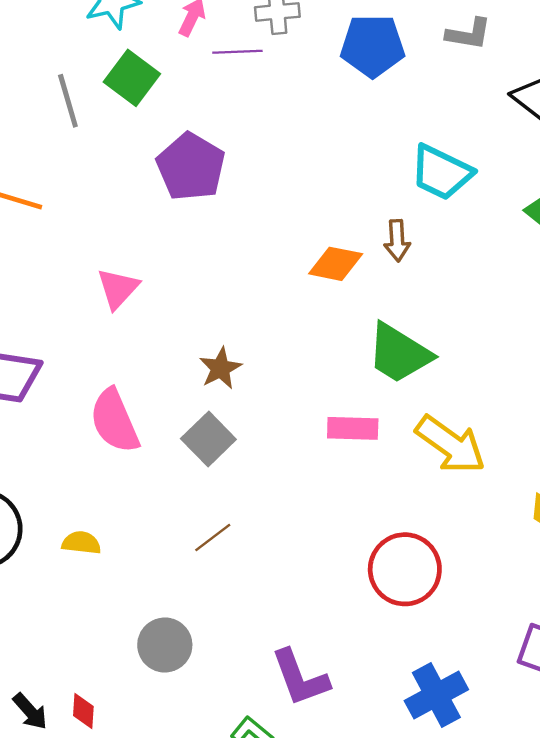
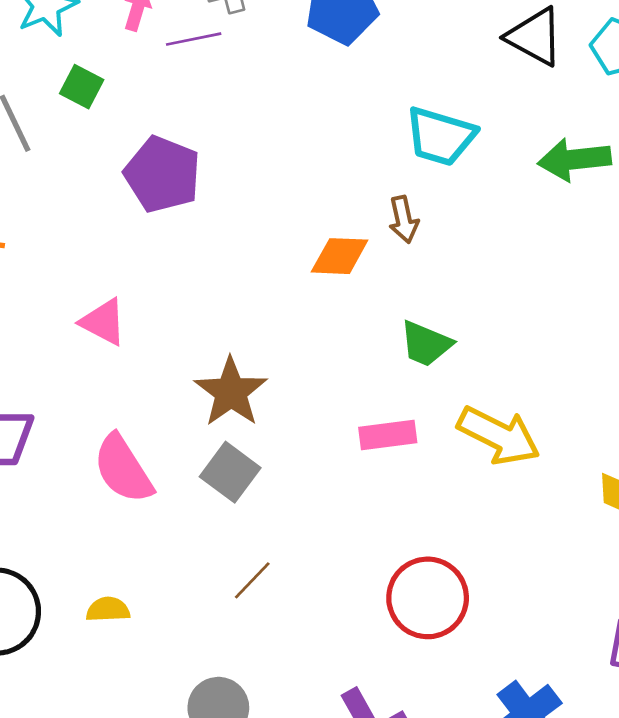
green square: (132, 78) -> (82, 87), size x0.7
pink triangle: (118, 288) -> (103, 322), turned -36
green trapezoid: (399, 353) -> (426, 344), size x0.7
brown star: (220, 368) -> (231, 392), size x1.5
red circle: (405, 569) -> (428, 598), moved

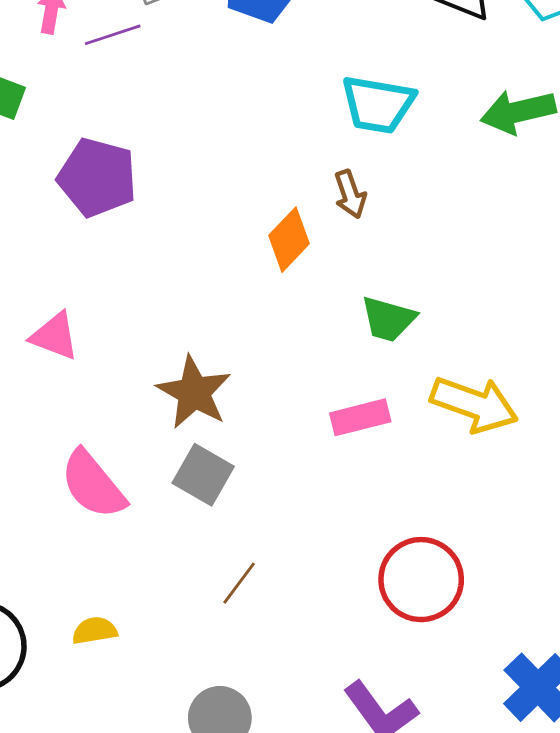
orange diamond: (340, 256) -> (289, 240), turned -42

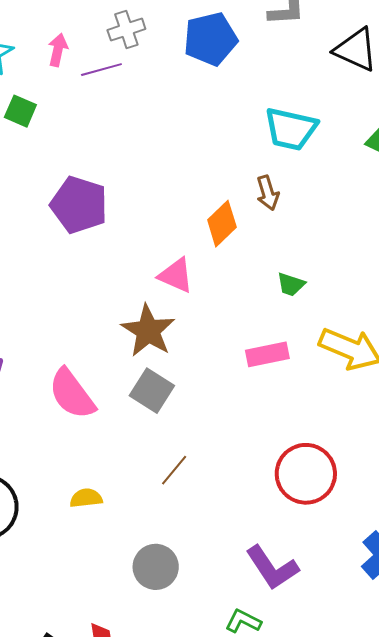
purple pentagon: (97, 177) -> (79, 205), moved
green trapezoid: (388, 319) -> (291, 284), size x0.7
pink triangle: (55, 336) -> (176, 275), moved
yellow semicircle: (95, 631) -> (86, 498), moved

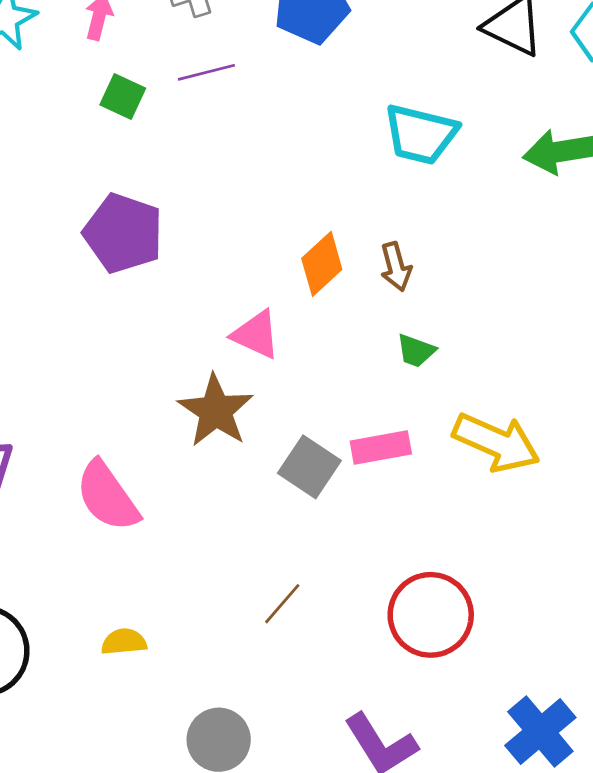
purple line: (101, 70) -> (206, 72), moved
green square: (20, 111) -> (123, 96), moved
brown arrow: (268, 193) -> (396, 267), moved
gray square: (152, 391) -> (309, 467), moved
brown line: (174, 470) -> (282, 604), moved

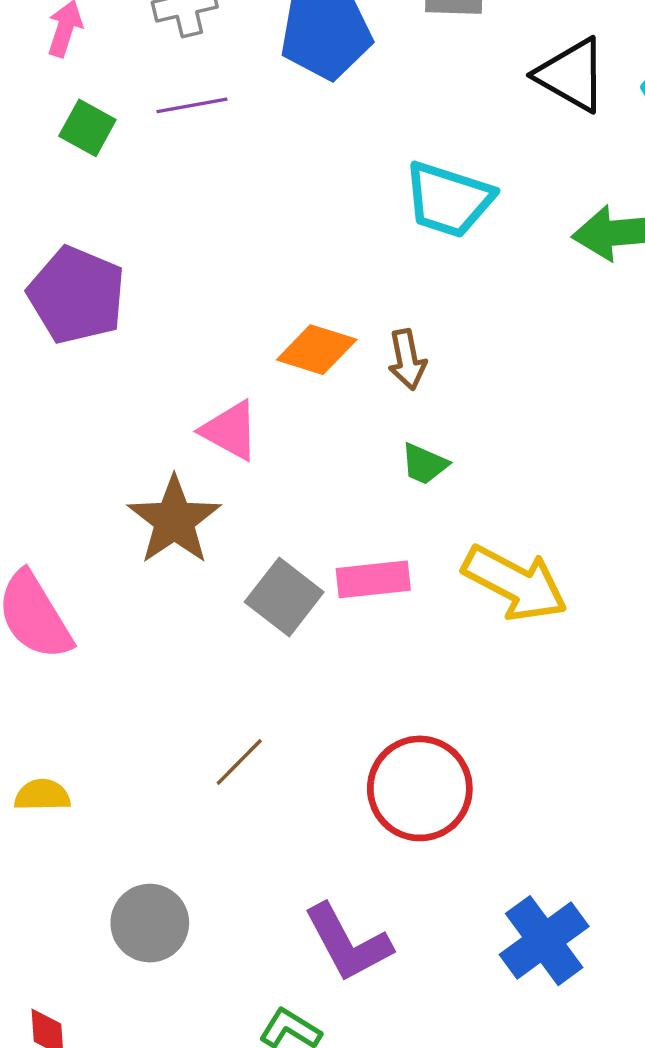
orange diamond: (322, 264) -> (317, 350), turned 56

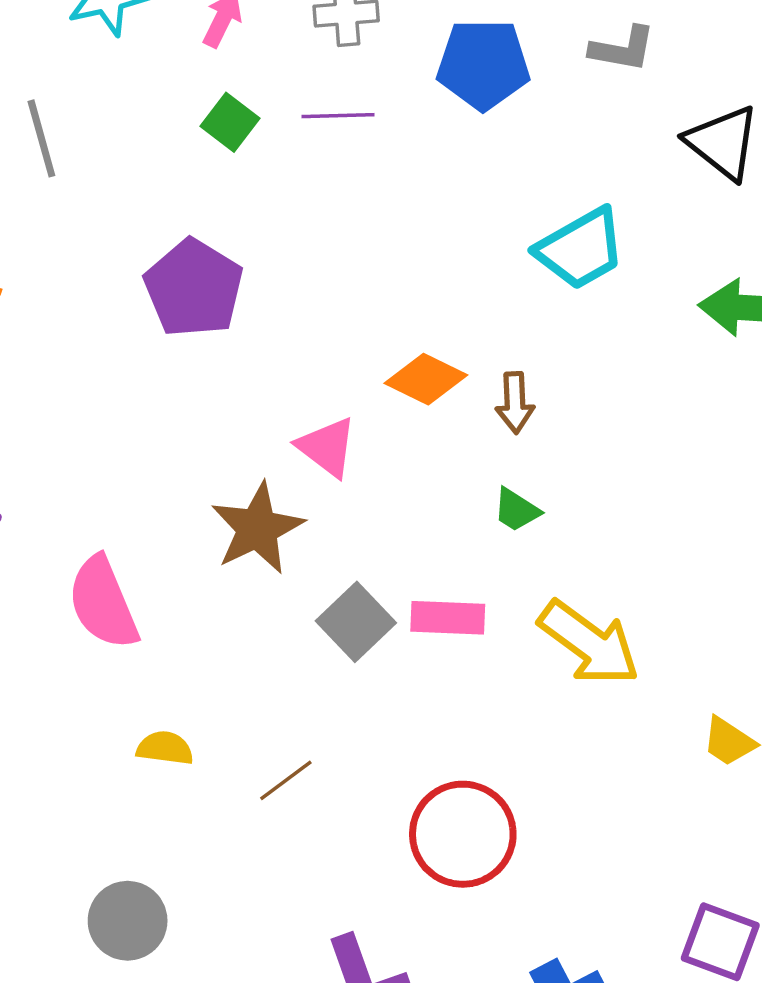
cyan trapezoid: (449, 200) -> (581, 249), turned -56
yellow semicircle: (42, 795) -> (165, 748), moved
gray circle: (150, 923) -> (128, 921), moved

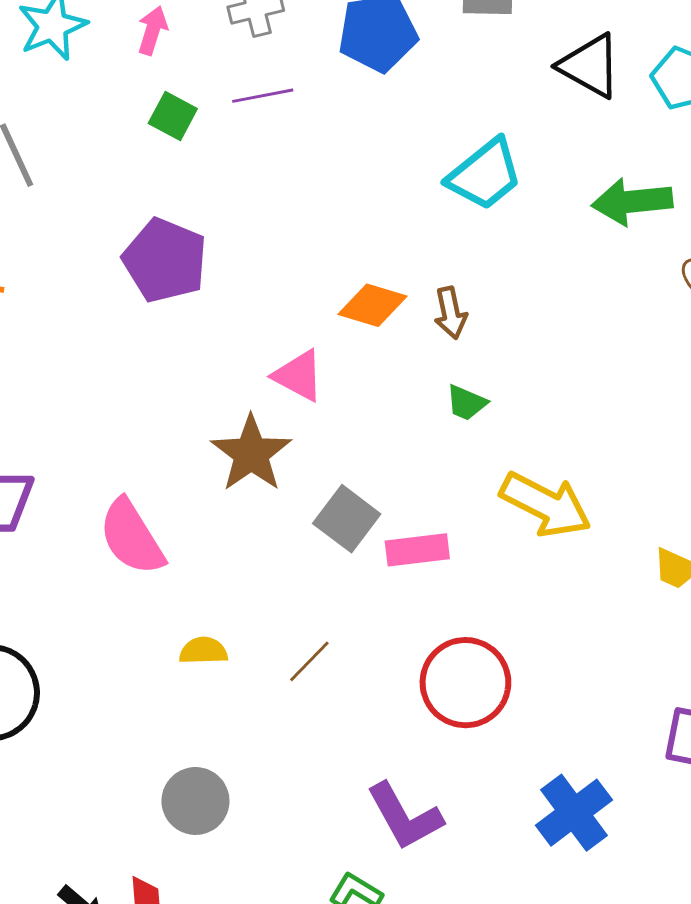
pink rectangle: (448, 618) -> (417, 550), moved

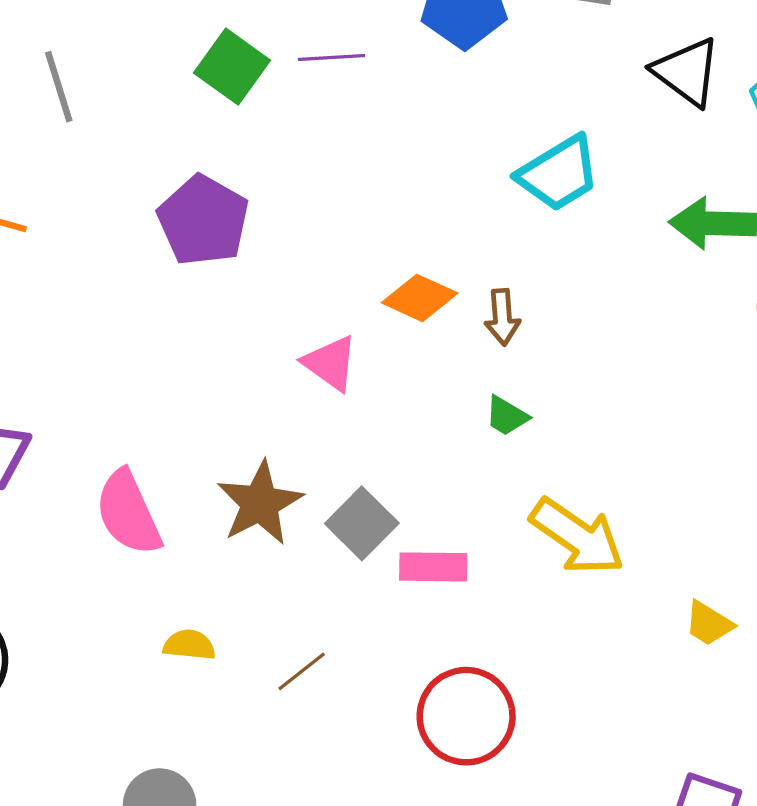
green square: (173, 116) -> (232, 67), size x1.4
brown star: (251, 454) -> (260, 503), moved

